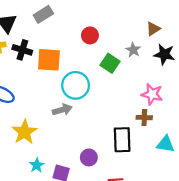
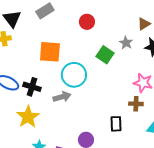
red circle: (90, 35) -> (87, 22), moved
black cross: (22, 50) -> (32, 87), moved
black rectangle: (122, 140) -> (116, 124), size x0.7

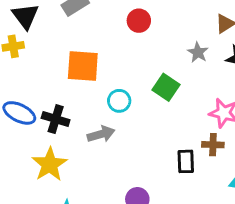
green square: (105, 55) -> (166, 87), moved
cyan circle: (74, 75) -> (119, 101), size x0.6
black rectangle: (116, 124) -> (186, 161), moved

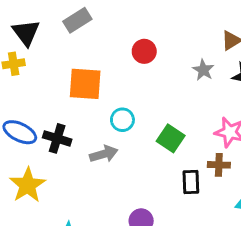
red circle: (139, 21) -> (144, 51), moved
green square: (166, 87) -> (171, 138), moved
yellow star: (50, 164) -> (28, 185), moved

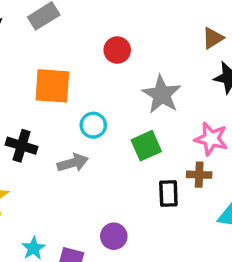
gray star: (203, 70) -> (162, 94), moved, size x1.6
green square: (171, 138) -> (146, 146), turned 32

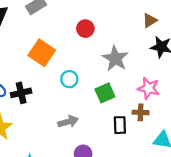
orange square: (52, 86) -> (42, 53), turned 30
black cross: (22, 146) -> (21, 93), turned -30
gray arrow: (73, 163) -> (68, 122), moved

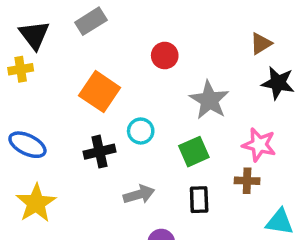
black cross: (21, 93) -> (100, 152), moved
black rectangle: (120, 125) -> (199, 200), moved

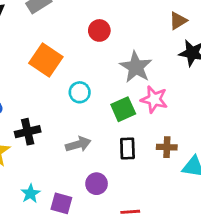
pink star: (259, 145) -> (154, 99), moved
black cross: (100, 152) -> (28, 132), moved
brown cross: (247, 181) -> (167, 147), moved

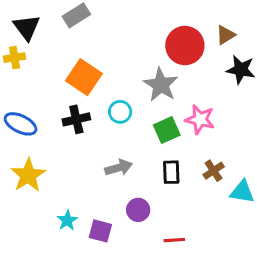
red circle: (99, 30) -> (185, 46), moved, size x1.6
gray star: (136, 67) -> (161, 85), moved
black cross: (28, 132) -> (76, 119), moved
brown cross: (167, 147) -> (214, 171), turned -36

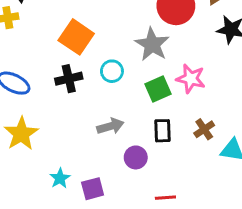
purple circle: (138, 210) -> (136, 157), moved
purple square: (100, 231) -> (93, 189), turned -30

